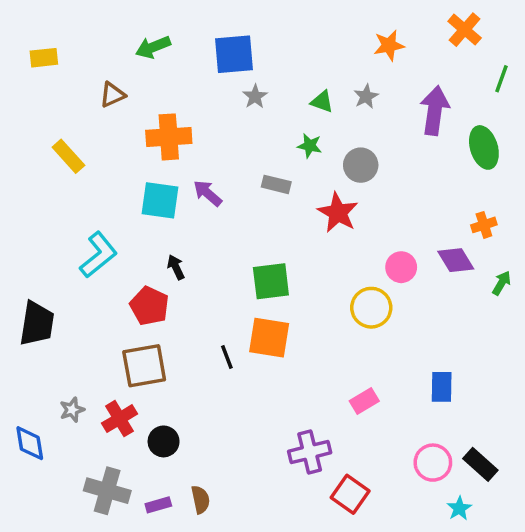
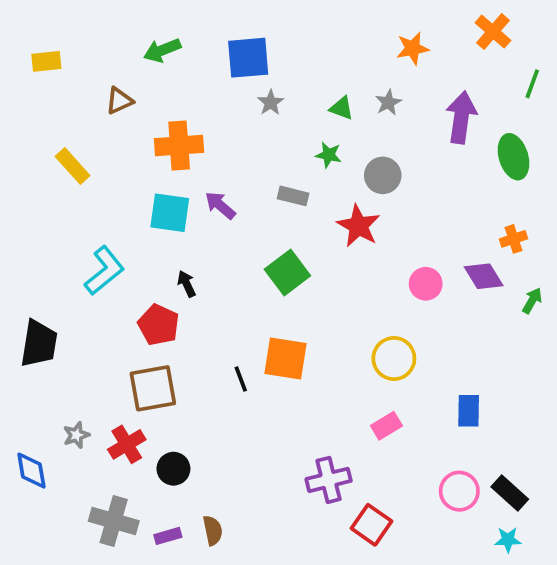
green square: (271, 281) -> (287, 273), moved, turned -30
yellow circle: (371, 308) -> (394, 358), moved
cyan star: (459, 508) -> (508, 540), moved, turned 30

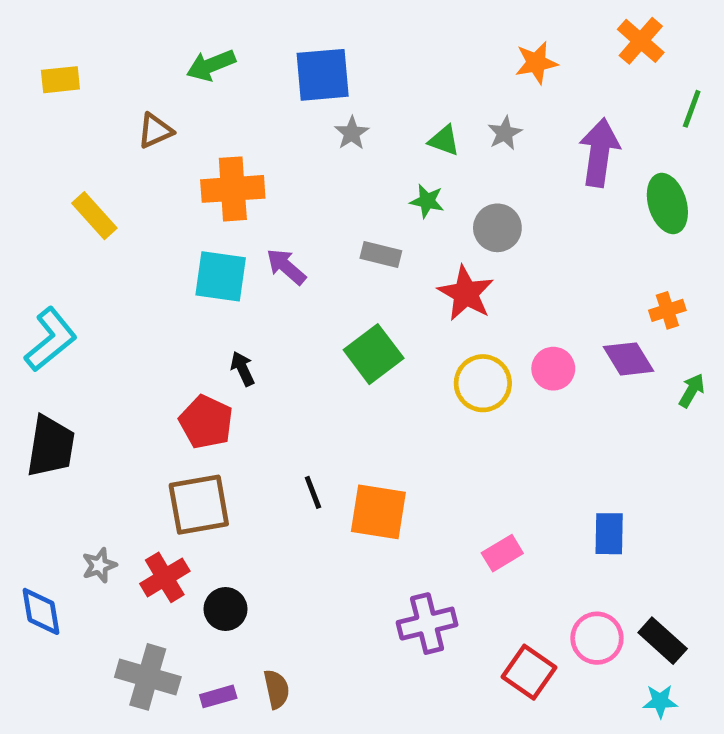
cyan L-shape: (104, 271) -> (51, 339), moved
orange square: (286, 358) -> (378, 512), moved
yellow circle: (394, 358) -> (483, 383), moved
red square: (372, 525) -> (529, 672), moved

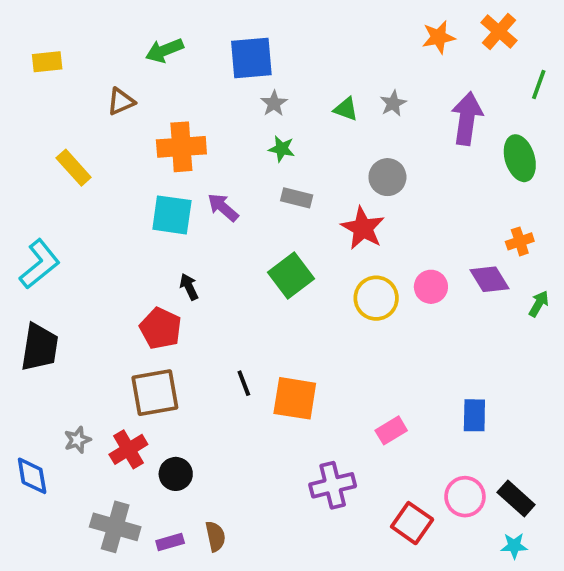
orange star: (536, 63) -> (439, 37), moved
green star: (427, 201) -> (282, 149), moved

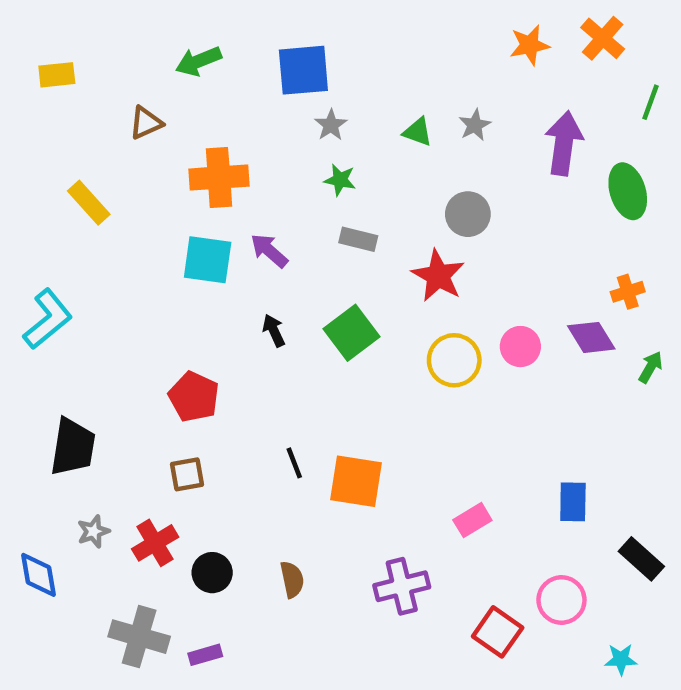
black arrow: (189, 287) -> (274, 331), moved
black trapezoid: (40, 347) -> (73, 447), moved
brown square: (155, 393) -> (187, 474), size x0.6
black rectangle: (516, 499) -> (641, 559), moved
brown semicircle: (215, 536) -> (292, 579), moved

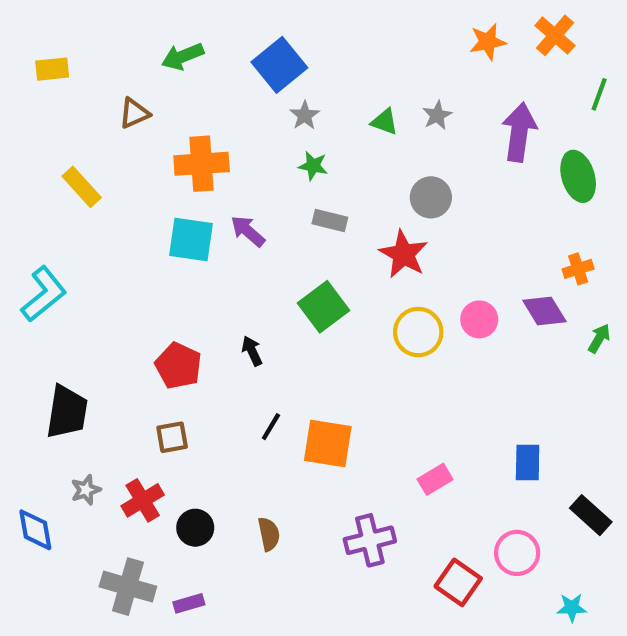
blue square: (303, 70) -> (279, 65), turned -34
black arrow: (274, 331) -> (252, 351), moved
black line: (294, 463) -> (271, 427), turned 52

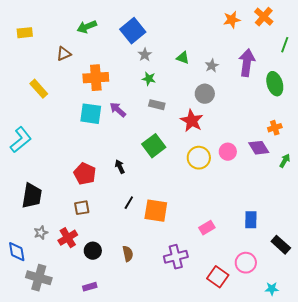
gray star: (437, 115) -> (212, 66), moved
gray cross: (128, 587) -> (39, 278), moved

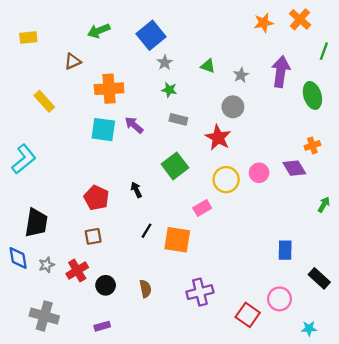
green arrow: (285, 161) -> (324, 205), moved
pink rectangle: (207, 228) -> (202, 208), moved
blue diamond: (17, 252) -> (18, 258), moved

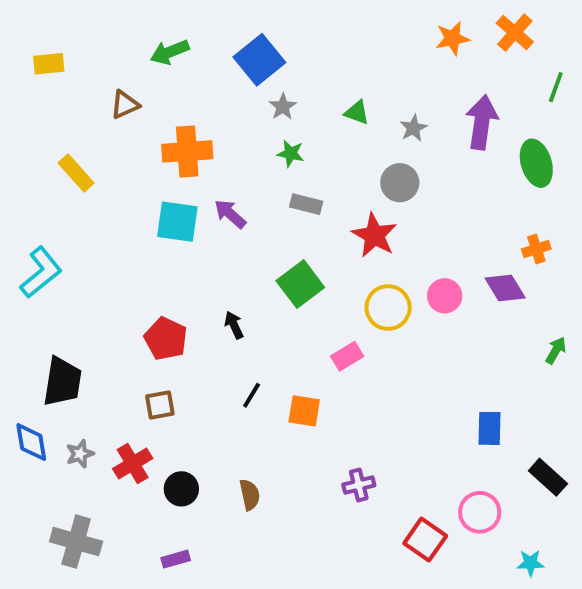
orange square: (177, 240) -> (304, 411), size x0.7
purple cross: (200, 292) -> (359, 485), moved, size x0.7

